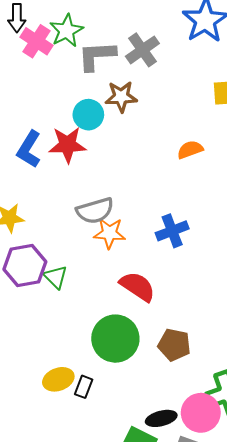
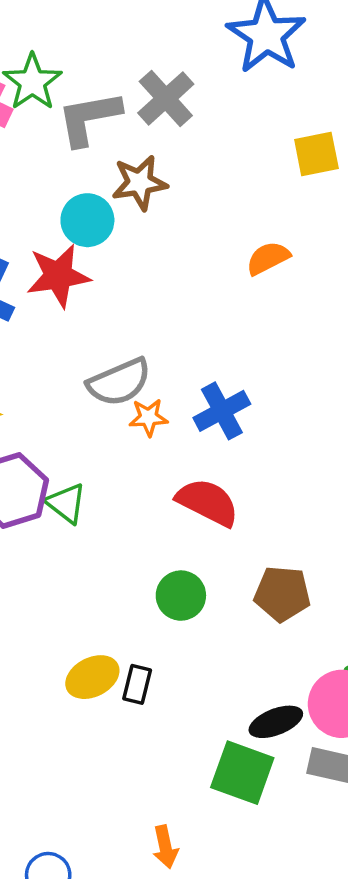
blue cross: (172, 231) -> (222, 411), moved
orange star: (109, 233) -> (148, 417), size x0.7
green circle: (115, 339) -> (181, 596), size x0.6

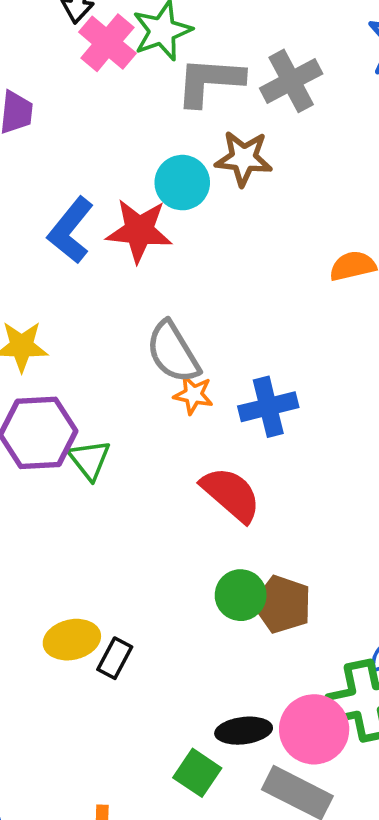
gray semicircle: (119, 382) -> (173, 352), turned 68
green circle: (181, 596) -> (241, 595), moved
green square: (242, 773) -> (197, 773), size x0.7

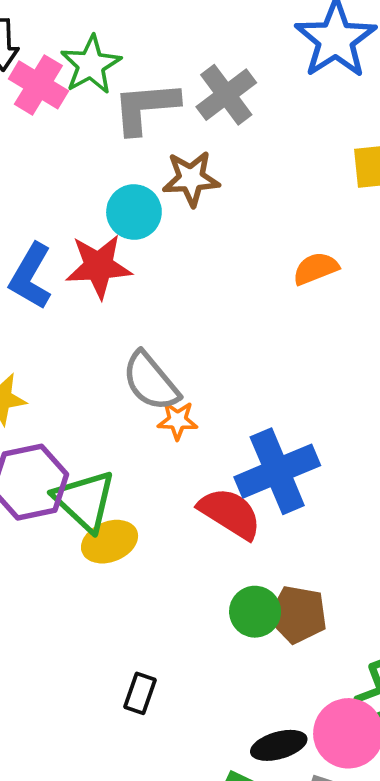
blue cross: (268, 407) -> (277, 471), moved, size x1.4
green triangle: (89, 460) -> (85, 501), size x1.5
yellow ellipse: (72, 640) -> (110, 542), moved

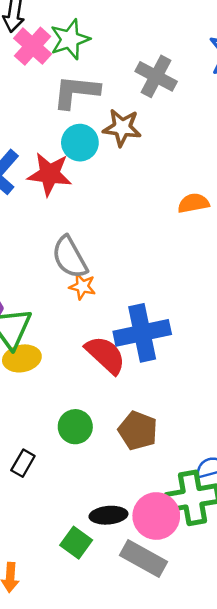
gray cross: (226, 95) -> (156, 76), turned -36
gray L-shape: (146, 107) -> (76, 92), moved
green circle: (255, 612) -> (75, 427), moved

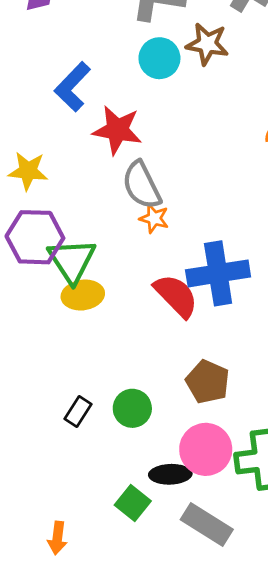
red star: (50, 174) -> (117, 130), moved
green circle: (75, 427) -> (132, 408), moved
pink circle: (156, 516) -> (206, 449), moved

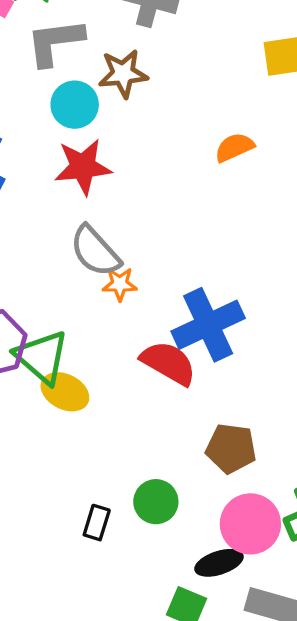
red star: (117, 130) -> (83, 167), moved
yellow ellipse: (83, 295) -> (65, 392), turned 51

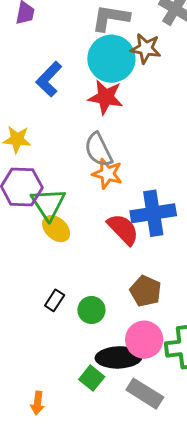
cyan circle: (75, 105) -> (111, 59), size x1.6
orange star: (120, 284) -> (107, 174), size x1.4
black rectangle: (97, 523) -> (55, 300), moved
black ellipse: (219, 563) -> (119, 357), size x1.5

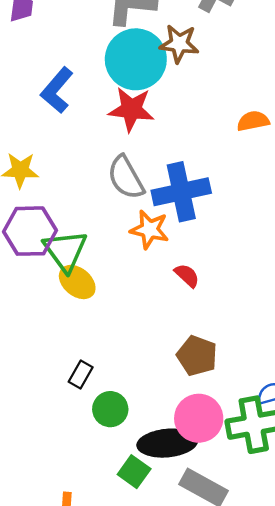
orange star: (107, 174) -> (150, 230), moved
blue cross: (153, 213) -> (181, 192), moved
red semicircle: (123, 229) -> (187, 275), moved, size x0.6
green circle: (91, 310) -> (110, 409), moved

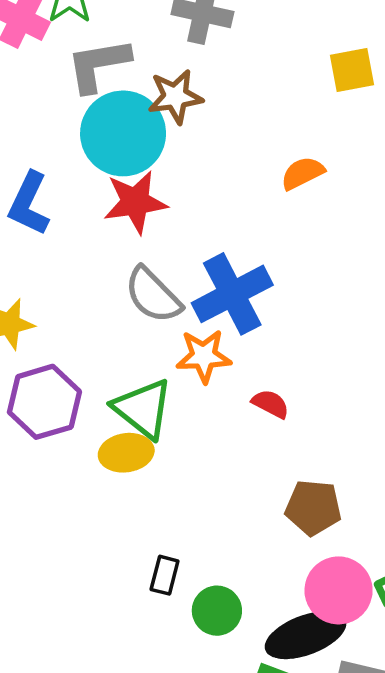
green triangle: (65, 251) -> (143, 409), moved
yellow ellipse: (77, 282) -> (126, 453), turned -33

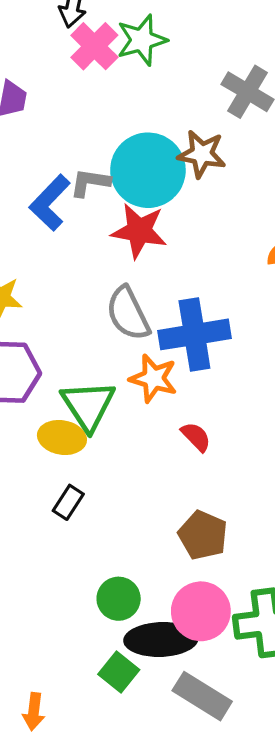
gray L-shape: (98, 65) -> (90, 183), moved, size x0.7
black rectangle: (165, 575) -> (68, 502), moved
green circle: (217, 611) -> (119, 599), moved

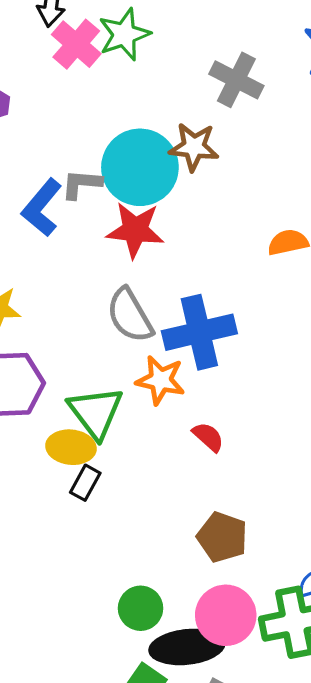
black rectangle: (68, 502) -> (85, 483), moved

